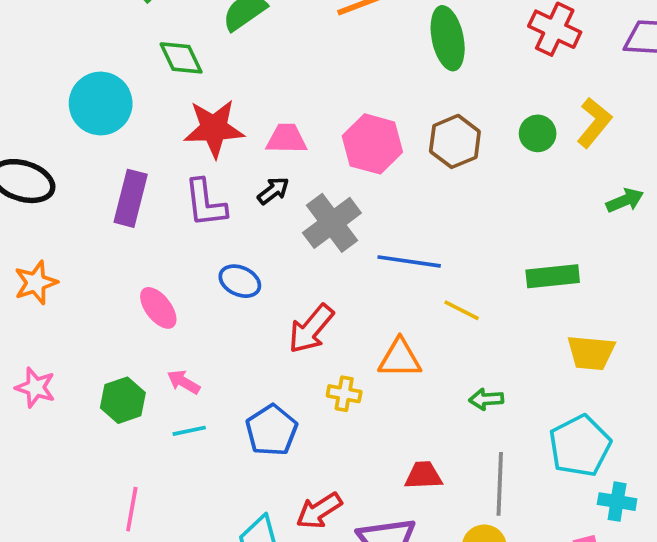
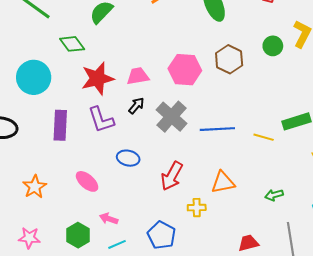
orange star: (36, 283) -> (35, 187), moved
yellow line: (462, 310) -> (264, 137), moved

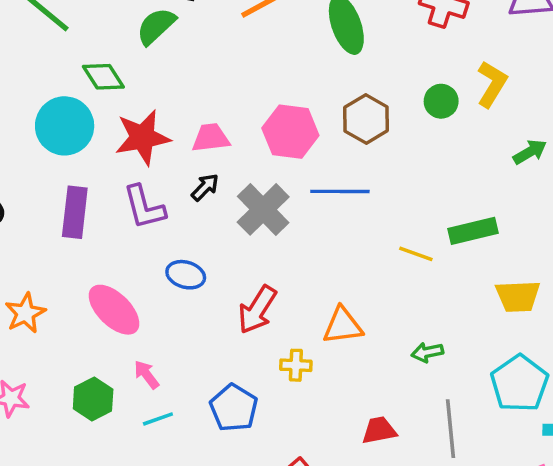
cyan circle: (34, 77) -> (65, 126), moved
blue line: (217, 129) -> (340, 191), moved
pink ellipse: (87, 181) -> (114, 310), size x1.4
pink arrow: (109, 219) -> (147, 375), turned 30

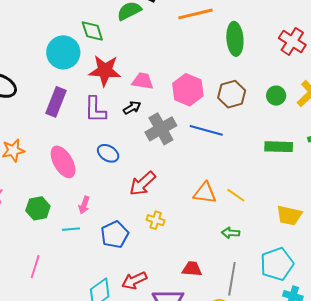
green rectangle: (473, 231) -> (279, 147), moved
yellow line: (416, 254) -> (236, 195), moved
orange triangle: (343, 326) -> (205, 193), moved
pink arrow: (147, 375) -> (84, 205), moved, turned -138

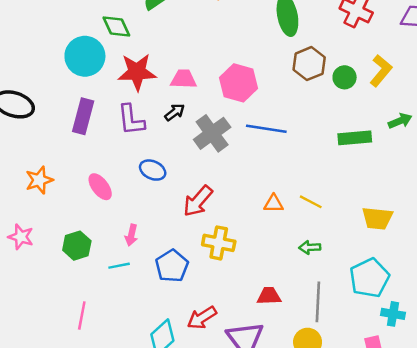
brown hexagon: (232, 94) -> (309, 64), moved
pink ellipse: (63, 162) -> (100, 187), size x0.7
orange triangle: (205, 193) -> (273, 204), size x0.7
yellow cross: (156, 220) -> (219, 243), size x1.5

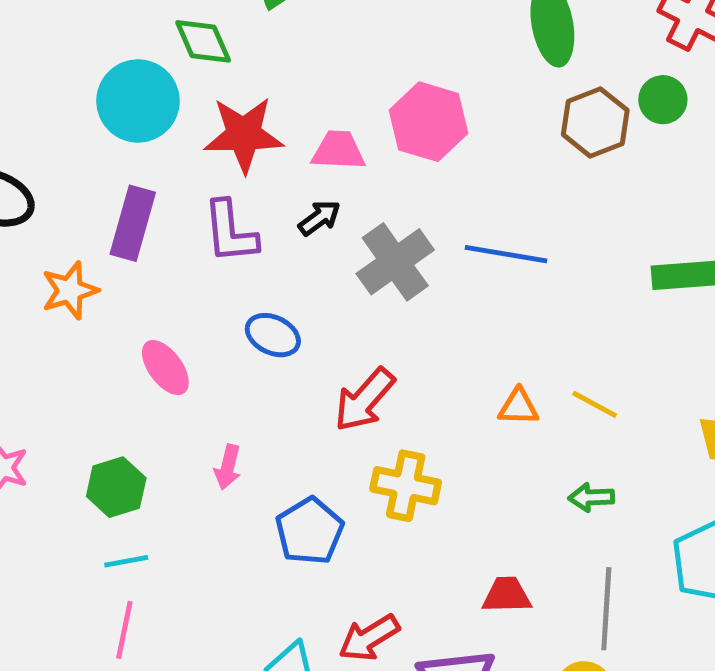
green circle: (345, 77) -> (663, 100), moved
pink hexagon: (239, 83) -> (429, 122), moved
orange star: (39, 180) -> (70, 290), moved
cyan line: (119, 266) -> (126, 561), moved

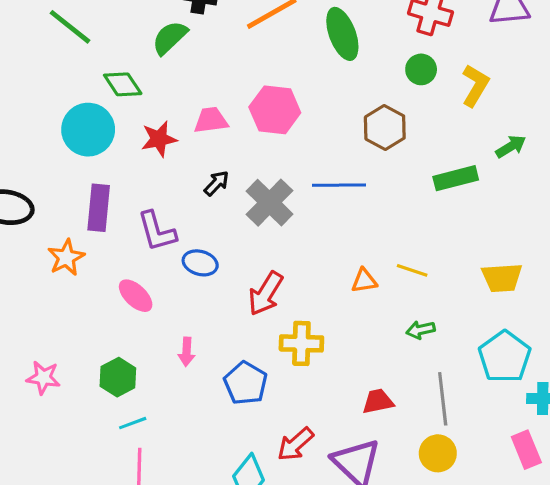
brown hexagon: (595, 122) -> (385, 128), moved
red star: (244, 135) -> (159, 139), size x0.7
pink trapezoid: (338, 150) -> (211, 120), moved
purple L-shape: (230, 232) -> (157, 231), moved

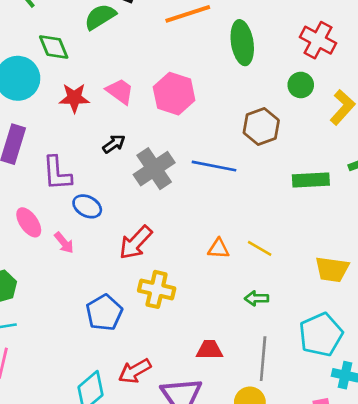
pink trapezoid: (211, 120) -> (120, 91), turned 32
pink arrow: (186, 352) -> (64, 243), moved, turned -55

